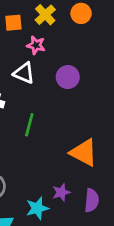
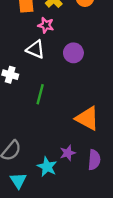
cyan star: (37, 208) -> (47, 167), turned -30

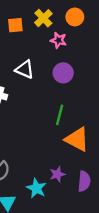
pink star: (46, 25) -> (58, 40), moved
green line: (40, 94) -> (60, 115), moved

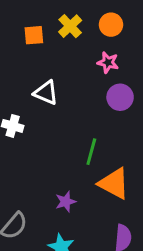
pink star: (58, 40) -> (108, 62), moved
purple circle: (63, 73) -> (120, 97), moved
purple star: (57, 174) -> (66, 202), moved

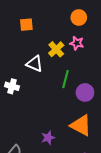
yellow cross: (70, 26) -> (56, 49), moved
purple circle: (120, 97) -> (85, 92), moved
green line: (91, 152) -> (65, 79), moved

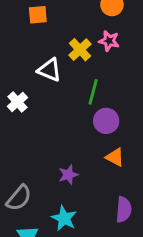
white cross: (12, 86) -> (17, 102), turned 32
purple circle: (85, 92) -> (106, 121), moved
orange triangle: (81, 125) -> (115, 157), size x0.6

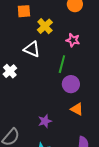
pink star: (109, 41) -> (73, 40), moved
yellow cross: (80, 50) -> (45, 26), moved

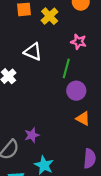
yellow cross: (45, 26) -> (50, 16), moved
purple star: (45, 121) -> (32, 135), moved

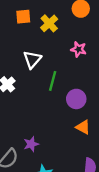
white triangle: (33, 52) -> (32, 59), turned 48
green line: (66, 68) -> (53, 81), moved

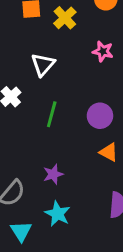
green line: (53, 81) -> (52, 114), moved
purple star: (31, 144) -> (53, 174), moved

